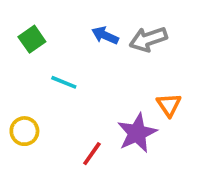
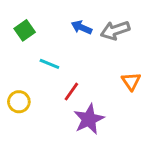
purple star: (137, 133) -> (89, 119), moved
red line: (92, 154) -> (71, 92), moved

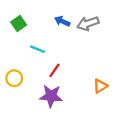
orange triangle: (131, 81) -> (100, 86), moved, turned 32
purple star: (89, 119) -> (51, 96), moved, turned 30

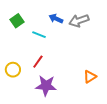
cyan line: (38, 49) -> (39, 35), moved
red line: (54, 70) -> (38, 62), moved

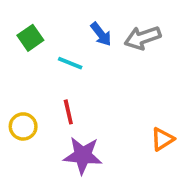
blue arrow: (56, 19) -> (101, 34), turned -152
red line: (38, 62) -> (68, 112), turned -48

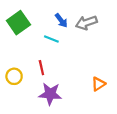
green square: (30, 38) -> (18, 23), size x1.5
cyan line: (70, 63) -> (51, 39), moved

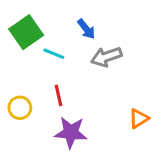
gray arrow: (86, 23) -> (106, 57), moved
cyan line: (51, 39) -> (54, 54), moved

